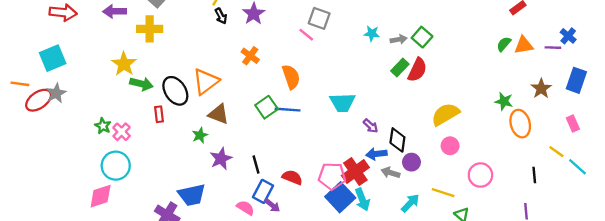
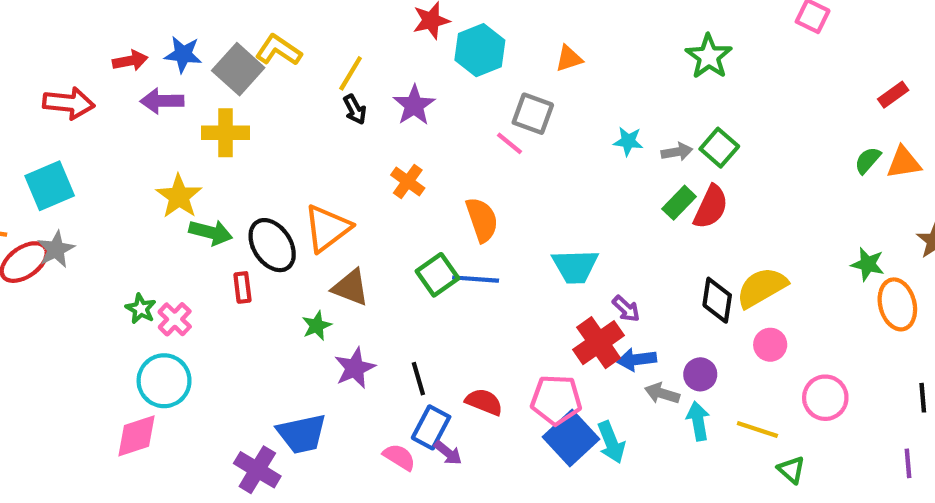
black diamond: (397, 140) -> (717, 300), moved
red cross: (355, 171) -> (599, 343), moved
cyan arrow: (410, 203) -> (698, 421), moved, turned -54

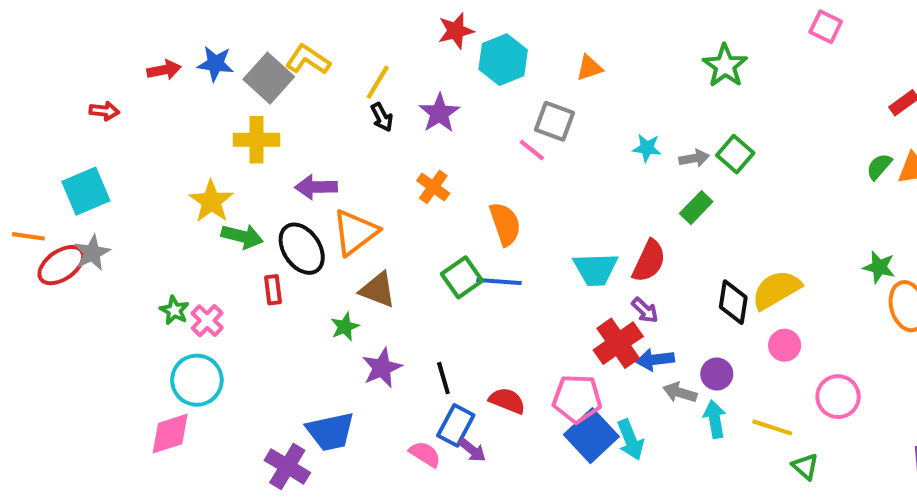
purple arrow: (162, 101) -> (316, 187), moved
red arrow: (69, 103) -> (104, 111), size x0.6
red semicircle: (711, 207) -> (649, 261), moved

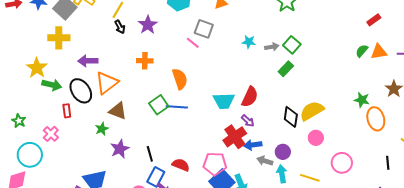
orange cross: (433, 187) -> (145, 61), turned -35
green rectangle: (696, 208) -> (286, 69), moved
pink cross: (207, 321) -> (51, 134), moved

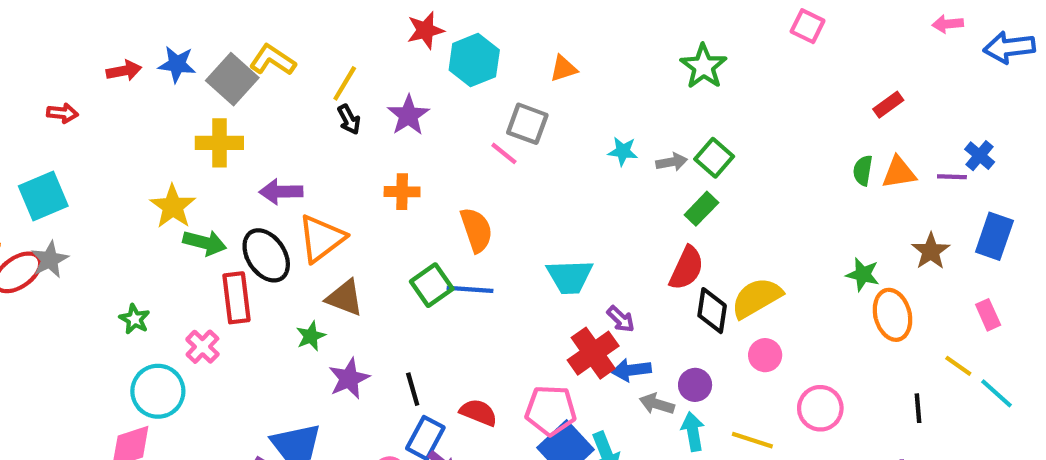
green semicircle: (362, 51) -> (863, 170), turned -32
red semicircle: (250, 97) -> (687, 268), moved
red rectangle: (67, 111) -> (236, 298), size x1.6

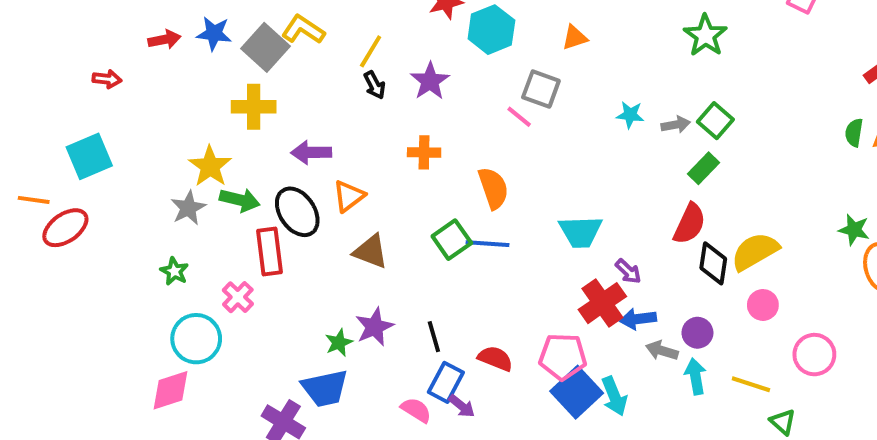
orange triangle: (321, 238) -> (349, 196), size x0.7
gray star: (50, 260) -> (188, 208), moved
green star: (311, 336) -> (339, 343), moved

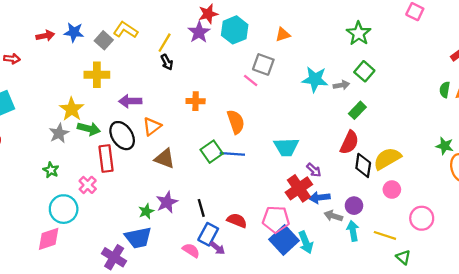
gray square: (266, 47) -> (104, 40), size x0.7
purple star: (430, 81) -> (199, 32), moved
cyan star: (630, 115) -> (315, 79), size x1.6
green square: (715, 121) -> (364, 71), moved

